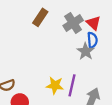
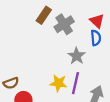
gray cross: (73, 23) -> (64, 24), moved
gray star: (86, 51) -> (77, 56), moved

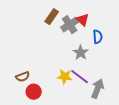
red triangle: (97, 21) -> (83, 20), moved
purple line: (75, 83) -> (80, 77), turned -66

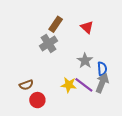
gray cross: (70, 25) -> (49, 43), moved
blue semicircle: (98, 37) -> (102, 69), moved
gray arrow: (98, 89) -> (102, 83), moved

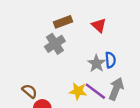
brown rectangle: (56, 24) -> (63, 22), turned 35
blue semicircle: (102, 69) -> (110, 60), moved
brown semicircle: (26, 85) -> (30, 91), turned -120

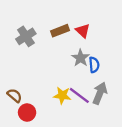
brown rectangle: (63, 22) -> (60, 31), moved
gray cross: (55, 44) -> (26, 36), moved
gray star: (97, 63) -> (80, 58), moved

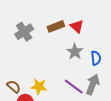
blue semicircle: (94, 65) -> (96, 58), moved
yellow star: (62, 95) -> (39, 87), moved

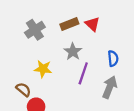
gray star: (75, 52) -> (73, 52), moved
yellow star: (39, 87) -> (43, 69), moved
purple line: (74, 87) -> (83, 73), moved, turned 72

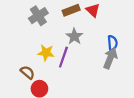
purple line: (83, 73) -> (63, 57), moved
gray arrow: (110, 87) -> (110, 58), moved

